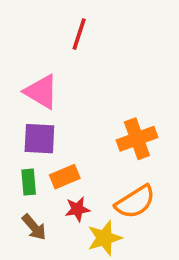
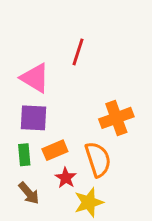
red line: (79, 34) -> (78, 52), moved
orange semicircle: (135, 202) -> (98, 159), moved, turned -76
red star: (77, 209) -> (66, 178), turned -30

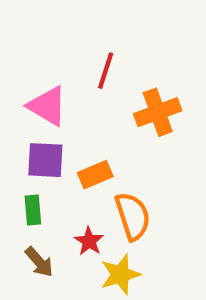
orange cross: (116, 118) -> (158, 112), moved
orange rectangle: (55, 150) -> (95, 175), moved

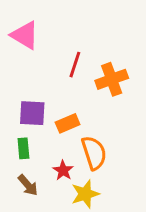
red line: (106, 71) -> (75, 65), moved
pink triangle: (47, 106) -> (25, 35), moved

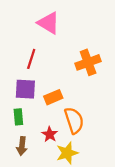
pink triangle: (25, 35) -> (49, 23), moved
red line: (75, 65) -> (31, 59), moved
brown arrow: (28, 185) -> (22, 146), turned 48

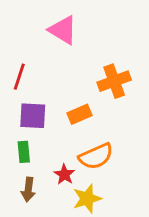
red line: (31, 59) -> (19, 77), moved
orange rectangle: (53, 97) -> (79, 114), moved
orange semicircle: (74, 120) -> (96, 156), turned 84

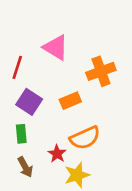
pink triangle: (63, 30) -> (56, 47), moved
purple square: (33, 116) -> (29, 102), turned 30
brown arrow: (28, 190) -> (25, 167), turned -36

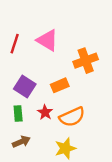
red line: (17, 67) -> (15, 44), moved
red star: (57, 154) -> (45, 112), moved
brown arrow: (25, 167) -> (21, 142), turned -84

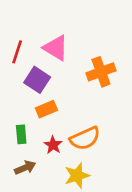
orange rectangle: (60, 85) -> (46, 109), moved
purple square: (25, 86) -> (37, 80), moved
red star: (45, 112) -> (53, 145), moved

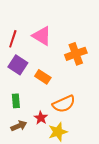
purple square: (37, 80) -> (18, 65), moved
orange rectangle: (46, 109) -> (43, 77), moved, turned 56
red star: (53, 145) -> (41, 118), moved

